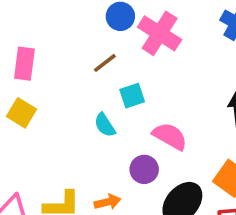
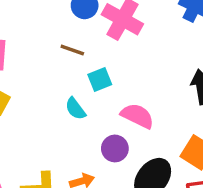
brown line: (105, 63) -> (72, 50), turned 60

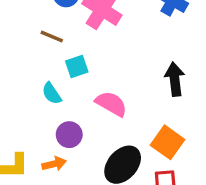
purple circle: (115, 148) -> (69, 135), moved

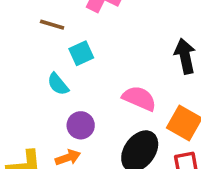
pink semicircle: (111, 104) -> (139, 98), moved

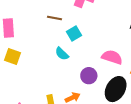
purple circle: (81, 125) -> (89, 76), moved

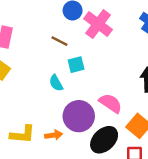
purple circle: (89, 76) -> (79, 116), size x1.6

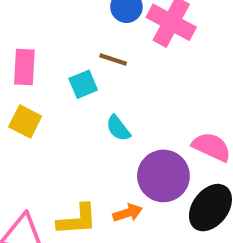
cyan square: (76, 65) -> (83, 84), moved

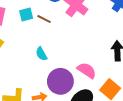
cyan square: (83, 84) -> (26, 15), moved

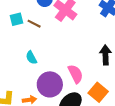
pink semicircle: (87, 70) -> (76, 74), turned 30

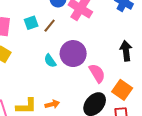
brown line: (34, 24) -> (50, 26), turned -72
purple circle: (50, 84) -> (73, 54), moved

